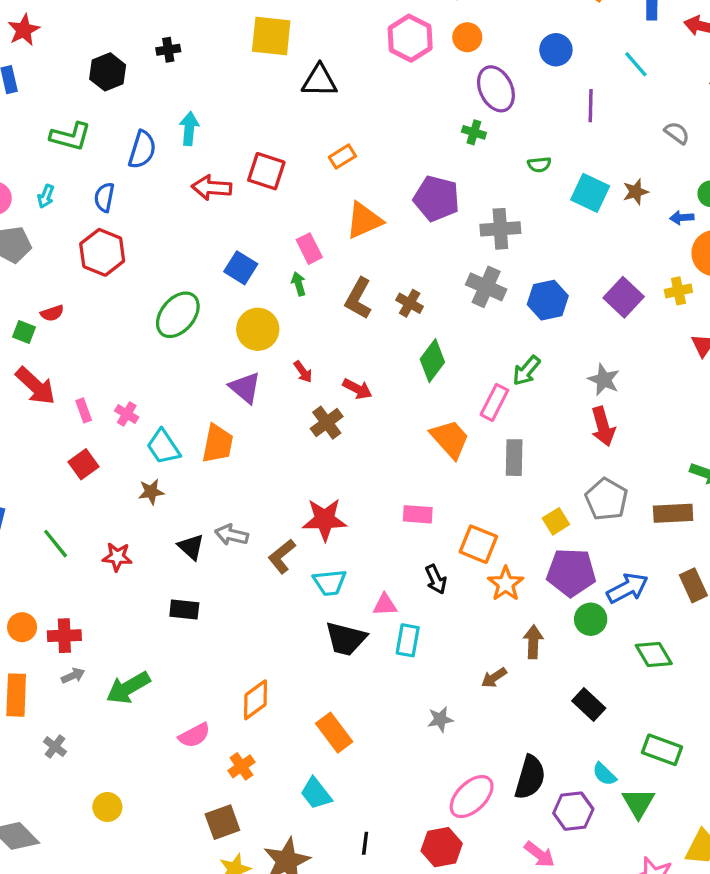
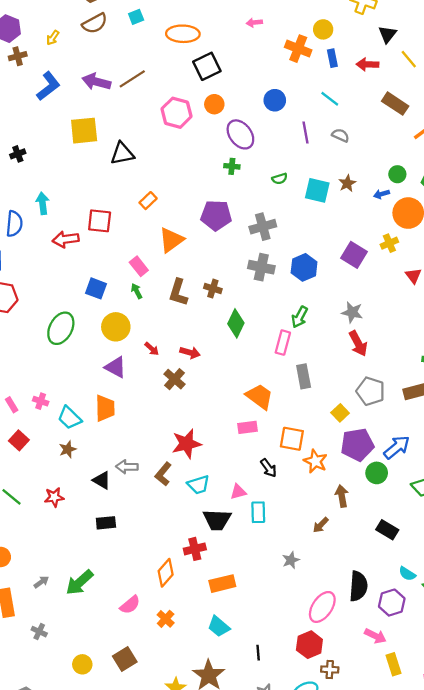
gray semicircle: (677, 133) -> (340, 135), moved
orange trapezoid: (450, 439) -> (260, 396), moved
red cross: (64, 636) -> (195, 549), moved
orange rectangle: (334, 733) -> (222, 584), turned -55
brown square: (222, 822) -> (125, 659), moved

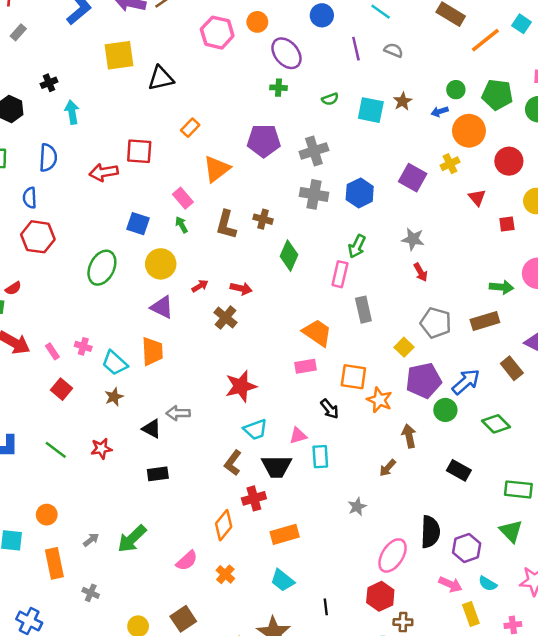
cyan arrow: (43, 203) -> (72, 112), moved
red arrow: (358, 343) -> (421, 272), size x0.7
red arrow: (152, 349) -> (200, 286), turned -72
brown L-shape: (163, 474) -> (233, 463), moved
cyan semicircle: (407, 574) -> (488, 584), moved

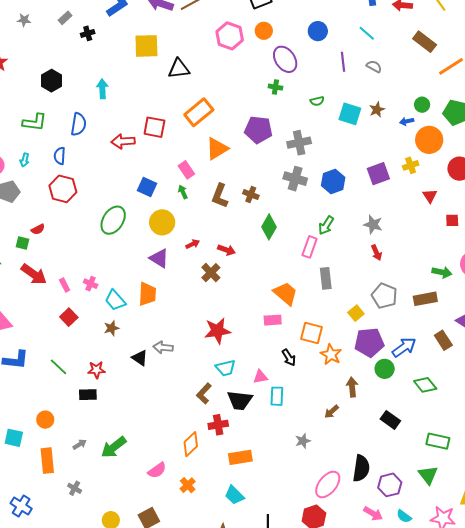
black cross: (49, 83) -> (88, 33), moved
orange rectangle: (190, 128) -> (199, 112), size x1.8
purple square: (413, 178) -> (378, 174), turned 35
black rectangle: (158, 474) -> (88, 395), moved

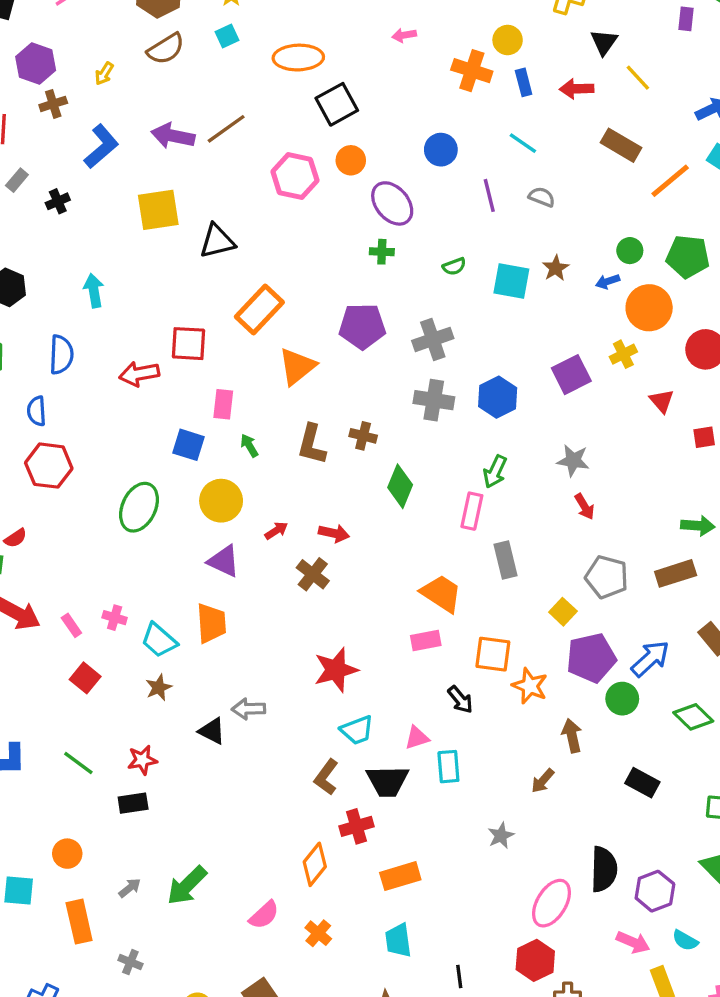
pink rectangle: (186, 170) -> (223, 404), moved, turned 48
cyan trapezoid: (234, 495) -> (398, 940), turned 45

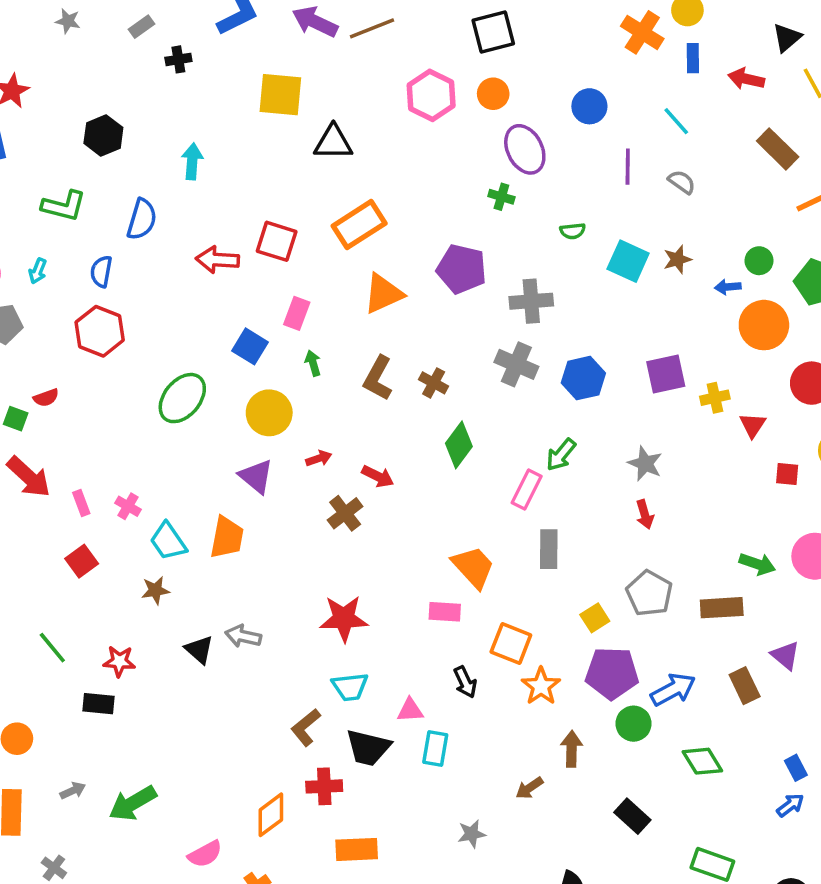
yellow cross: (623, 354) -> (715, 398), moved

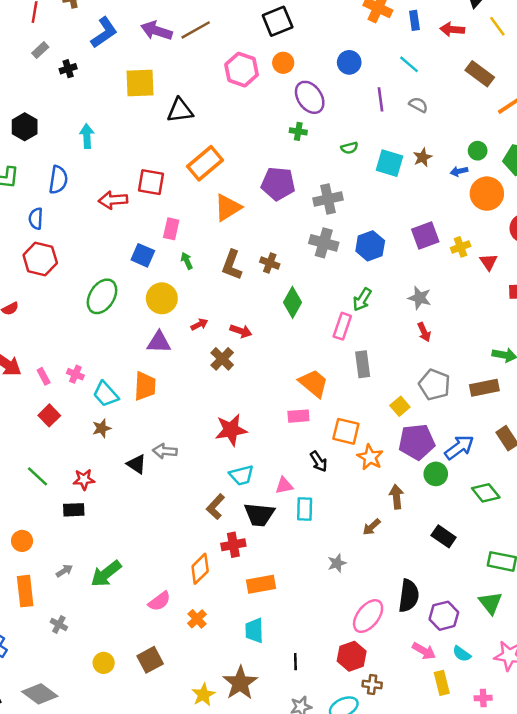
purple triangle: (256, 476) -> (159, 342), turned -30

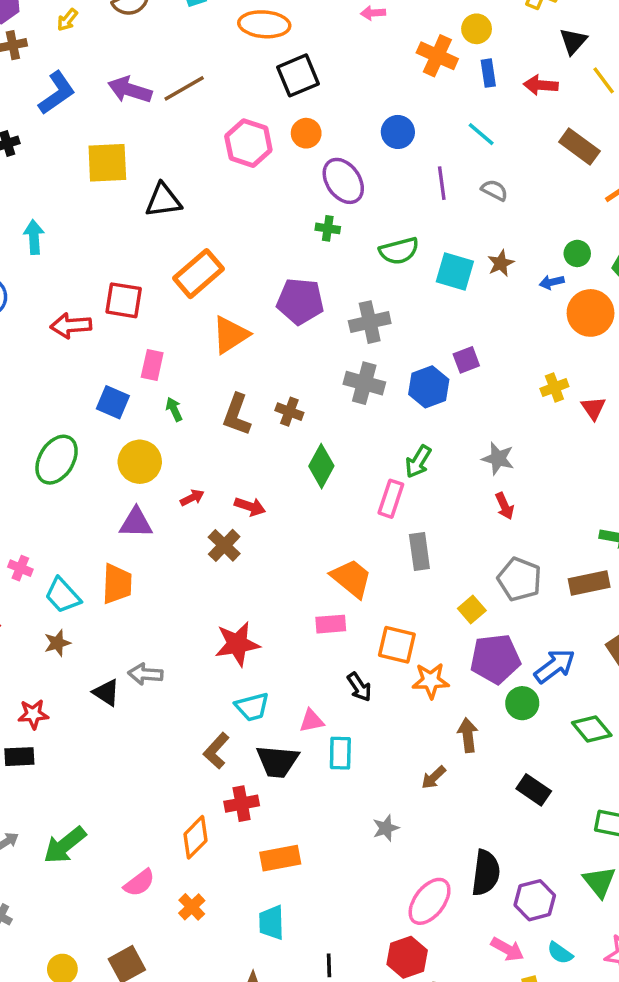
green semicircle: (349, 148) -> (399, 251), size x1.6
purple square: (425, 236) -> (466, 360), moved, size x0.7
orange star: (370, 457) -> (431, 681), turned -30

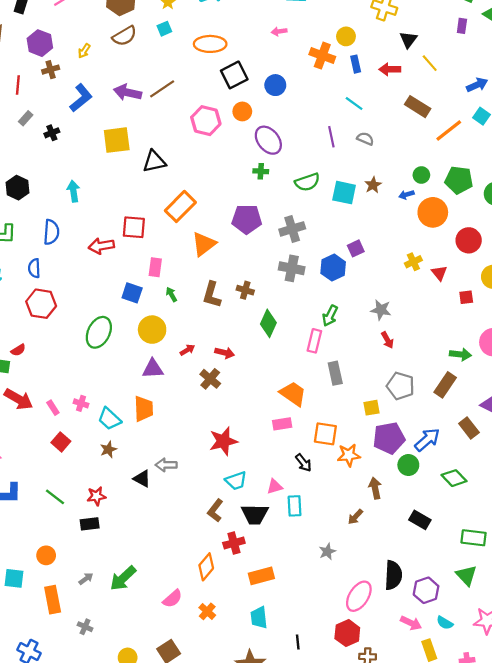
blue circle: (398, 132) -> (275, 85), moved
brown rectangle: (589, 583) -> (445, 385), turned -40
yellow square: (472, 610) -> (372, 408), turned 35

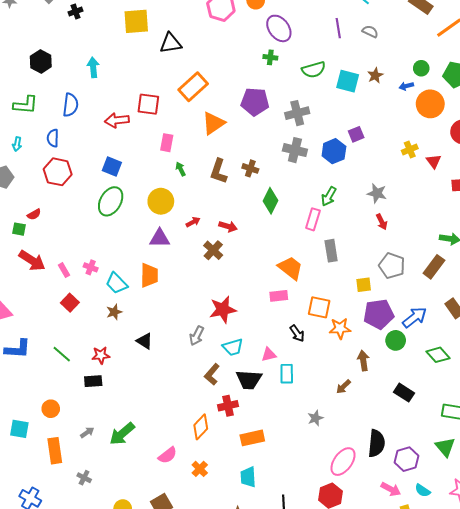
blue square: (132, 293) -> (112, 166), moved
gray arrow: (166, 465) -> (197, 336), moved, turned -66

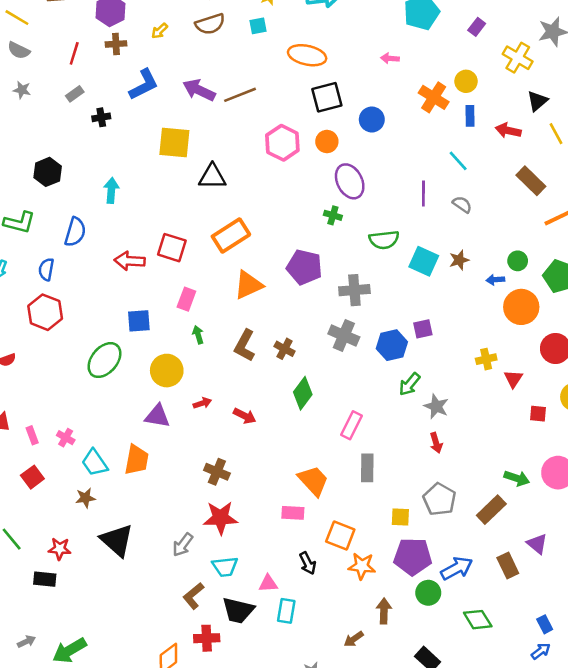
blue square: (112, 166) -> (139, 321), moved, turned -36
green arrow: (329, 196) -> (410, 384), moved
brown cross: (213, 250) -> (217, 472), moved, turned -30
black triangle: (145, 341) -> (117, 540), size x1.6

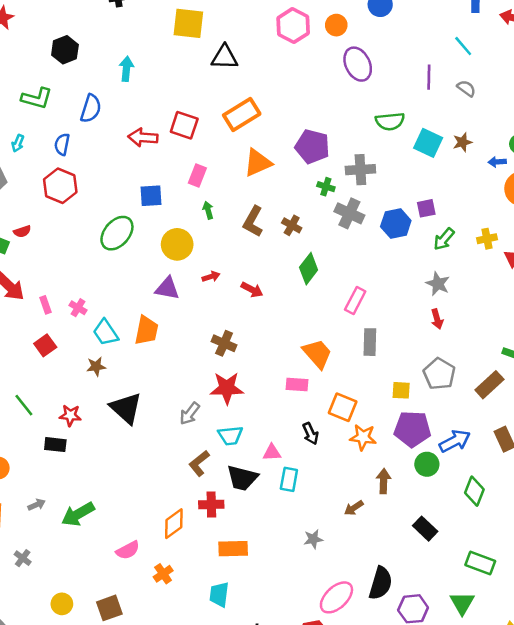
green cross: (333, 215) -> (326, 187), moved
green arrow: (410, 384) -> (444, 239), moved
green diamond: (478, 620) -> (474, 491), turned 52

